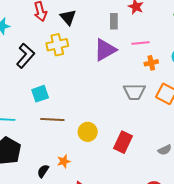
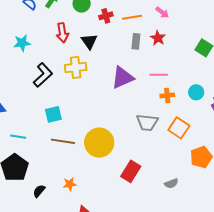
gray rectangle: (114, 21) -> (136, 41), moved
yellow circle: (88, 132) -> (99, 143), moved, size x1.5
black semicircle: (43, 171) -> (39, 191), moved

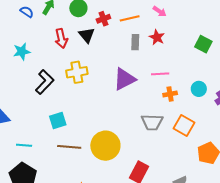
black triangle: (89, 41) -> (87, 35), moved

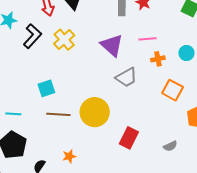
yellow cross: (77, 72) -> (64, 40), turned -30
purple triangle: (124, 79) -> (112, 45), turned -50
black L-shape: (45, 82) -> (32, 36), moved
gray trapezoid: (152, 122) -> (126, 77), moved, turned -30

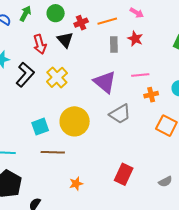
yellow circle: (95, 112) -> (75, 121), moved
orange star: (69, 156) -> (76, 184), moved

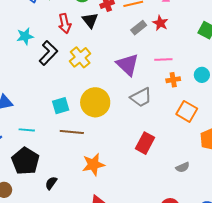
gray rectangle: (114, 45) -> (139, 28), turned 49
red rectangle: (124, 174) -> (145, 143), moved
orange star: (76, 184) -> (93, 165), size x1.6

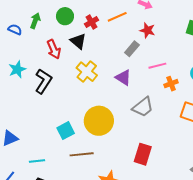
gray rectangle: (139, 28) -> (132, 49), moved
yellow cross: (80, 57) -> (87, 72), moved
purple triangle: (128, 65) -> (123, 78), size x0.7
red rectangle: (145, 143) -> (143, 154), moved

